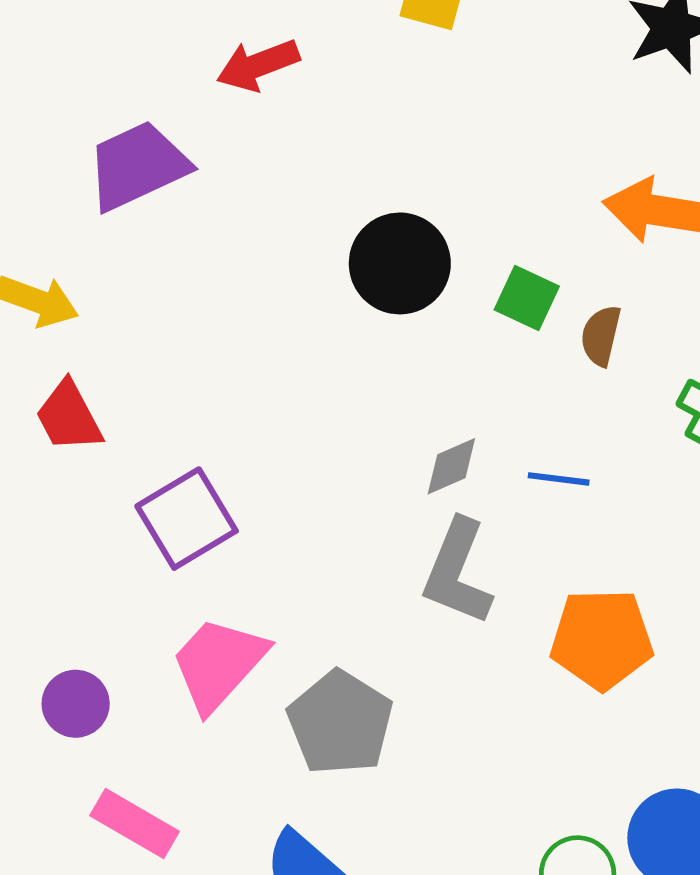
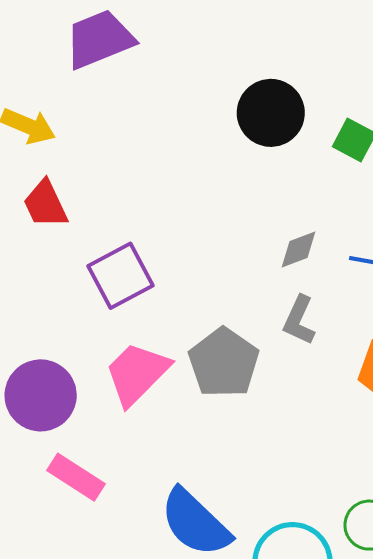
gray L-shape: (457, 572) -> (299, 320), size x0.7
purple circle: (76, 704) -> (41, 395), size x1.6
gray pentagon: (340, 723) -> (224, 363), moved

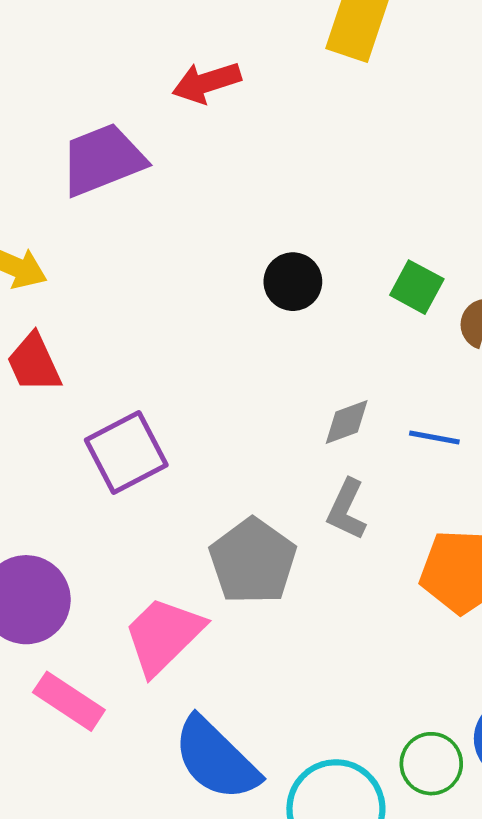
black circle: (271, 113) -> (293, 282), moved, size x0.7
pink trapezoid: (137, 373) -> (163, 635), moved

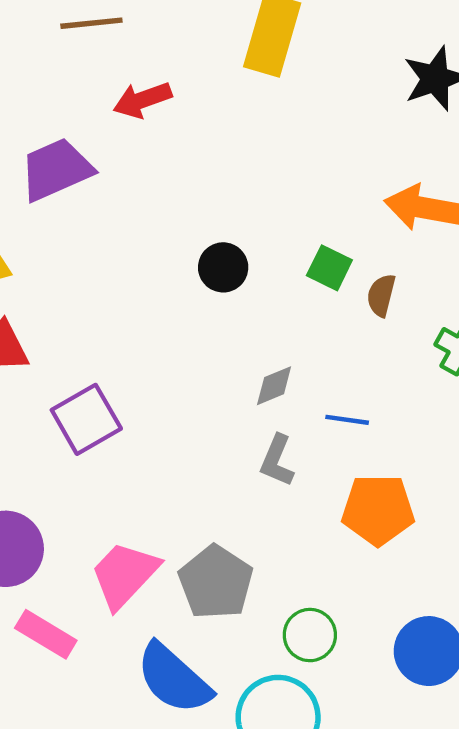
blue line: (434, 438) -> (347, 420), moved
gray pentagon: (253, 561) -> (216, 582), moved
green circle: (431, 764) -> (310, 635), moved

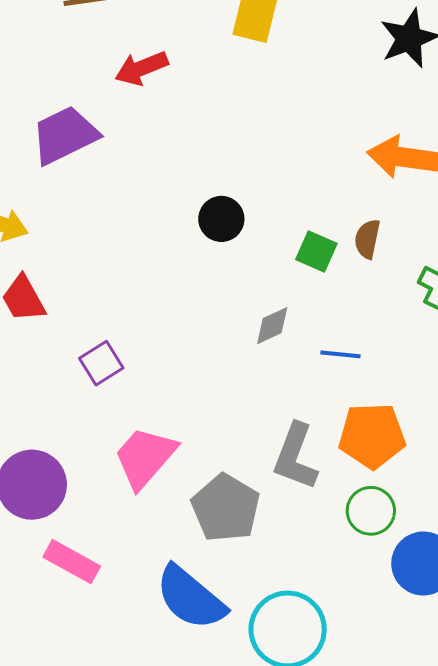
green square: (329, 268) -> (316, 251), moved
purple square: (86, 419) -> (101, 363), size x0.7
gray L-shape: (277, 461) -> (295, 457), moved, size x1.4
pink trapezoid: (125, 575) -> (145, 457), moved
green circle: (310, 635) -> (371, 511), moved

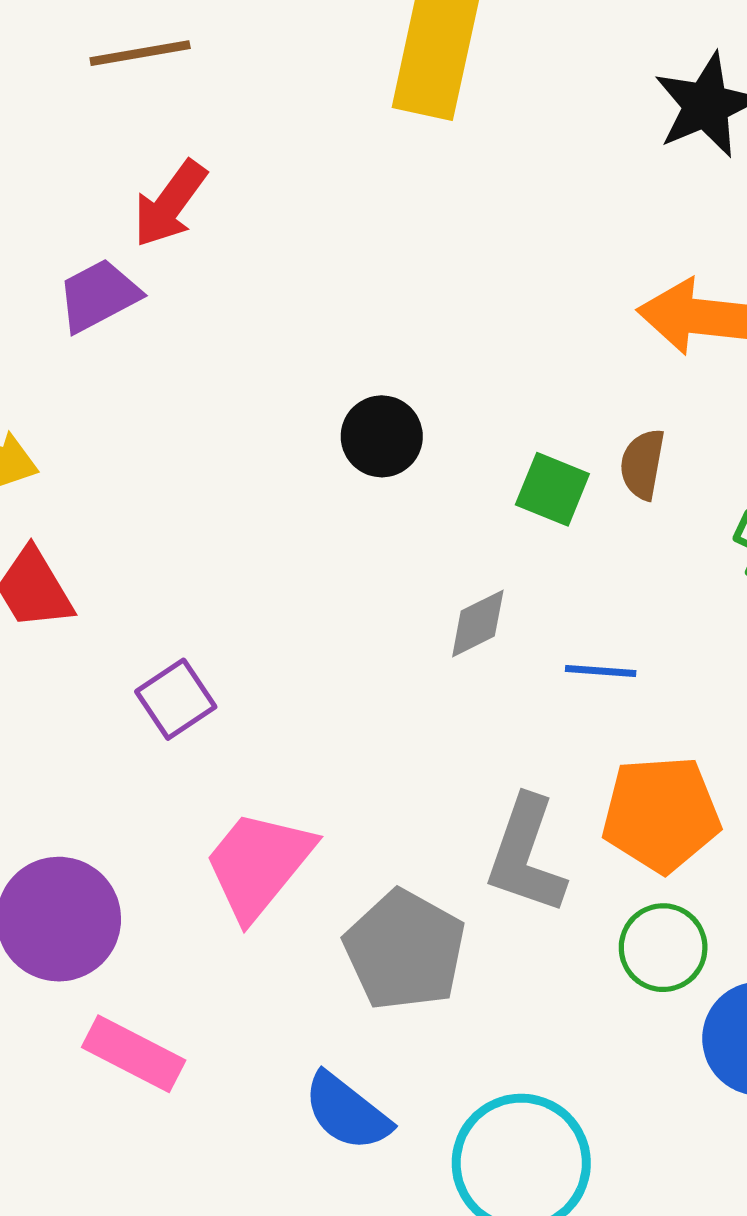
red arrow: (141, 68) -> (170, 204), moved, turned -30
purple trapezoid: (65, 135) -> (99, 296), size x0.7
blue semicircle: (191, 598) -> (347, 1112), size x0.7

